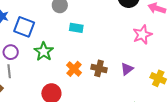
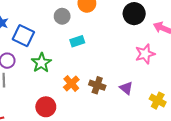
cyan rectangle: (76, 28) -> (77, 41), turned -32
purple triangle: (127, 69) -> (126, 88), turned -48

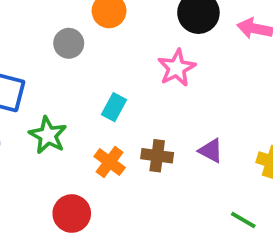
cyan rectangle: (77, 41) -> (114, 107), moved, turned -32
pink star: (145, 54) -> (177, 68), moved

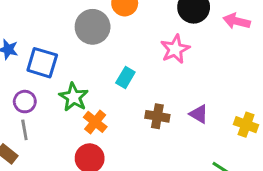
gray circle: (69, 43) -> (93, 27), size x1.5
orange cross: (110, 162) -> (95, 122), moved

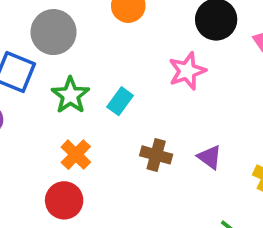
gray circle: (93, 27) -> (54, 32), moved
green star: (74, 97) -> (70, 95), moved

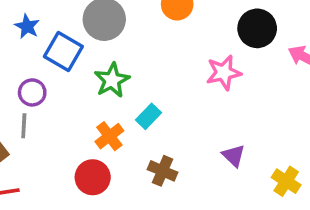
cyan rectangle: (120, 101) -> (148, 116), moved
brown cross: (156, 155) -> (162, 171), moved

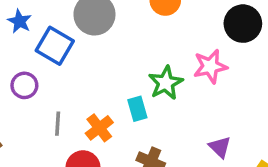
green star: (112, 80) -> (166, 83), moved
cyan rectangle: (148, 116) -> (137, 109), turned -60
gray line: (24, 126) -> (58, 124), moved

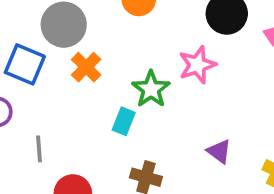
cyan rectangle: (137, 109) -> (124, 121), turned 45
orange cross: (99, 128) -> (86, 67), moved

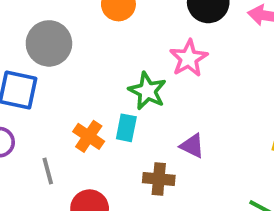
orange cross: (86, 67) -> (89, 136), moved
purple triangle: (219, 151) -> (192, 146), moved

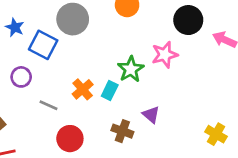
gray line: (48, 171) -> (48, 105), turned -66

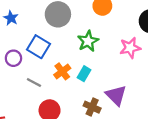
blue square: (43, 45) -> (38, 47), moved
green star: (131, 69) -> (88, 41), moved
purple triangle: (151, 115) -> (116, 95), size x1.5

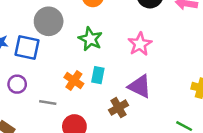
blue square: (38, 47) -> (27, 48), moved
pink star: (130, 48) -> (140, 44), moved
brown cross: (92, 107) -> (119, 108), turned -35

